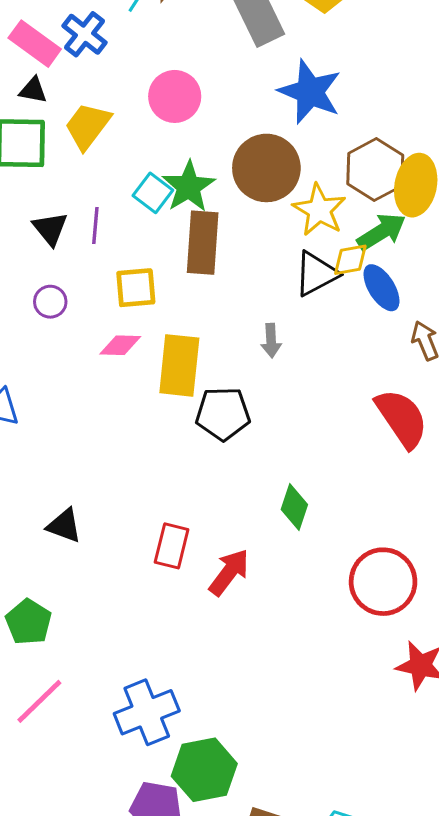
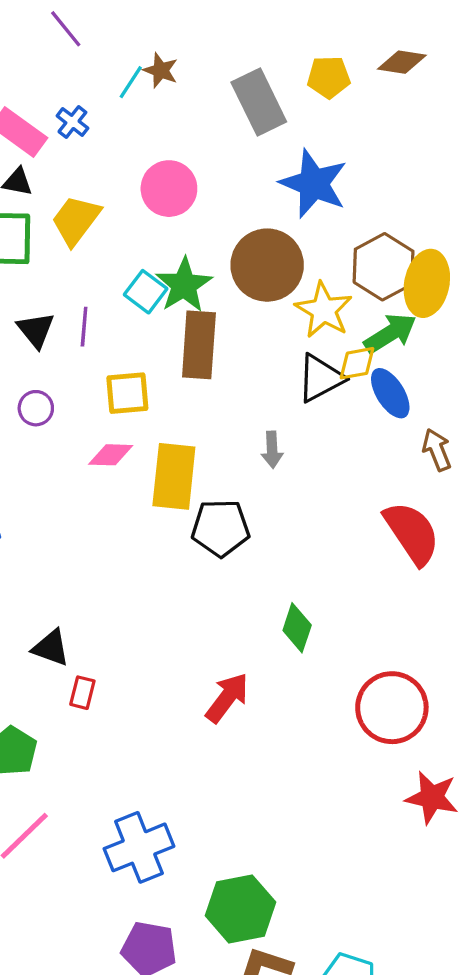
blue cross: (84, 34) -> (72, 122), size x0.7
red rectangle: (172, 546) -> (82, 693), moved, size x0.7
green hexagon: (204, 770) -> (240, 909), moved

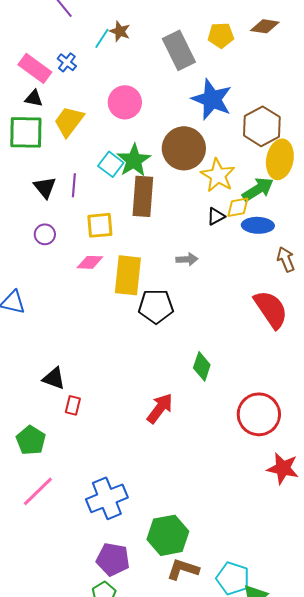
brown hexagon: (384, 267) -> (262, 126), moved
black triangle: (320, 378) -> (216, 216), size x0.6
blue ellipse: (390, 393) -> (258, 225), turned -56
gray arrow: (272, 450) -> (187, 259), turned -90

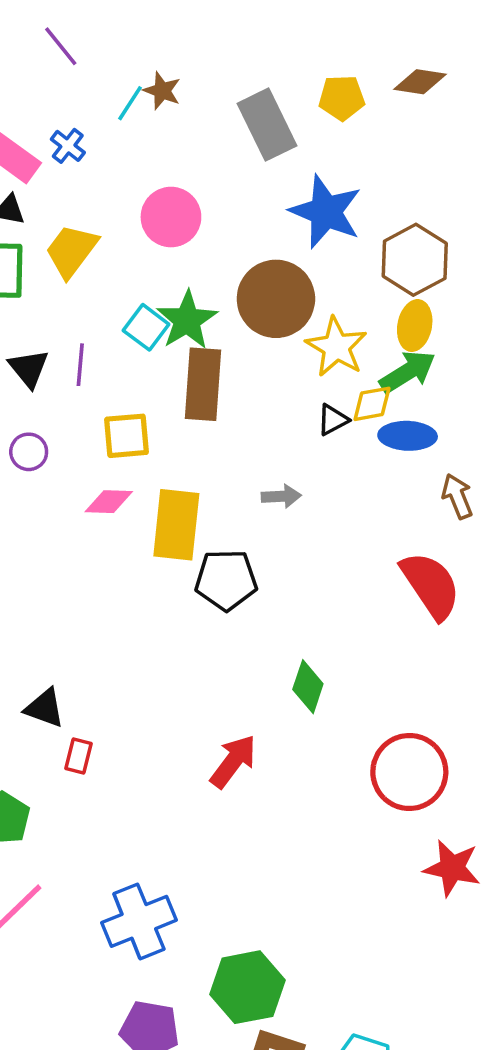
yellow ellipse: (280, 159) -> (415, 326), moved, size x0.7

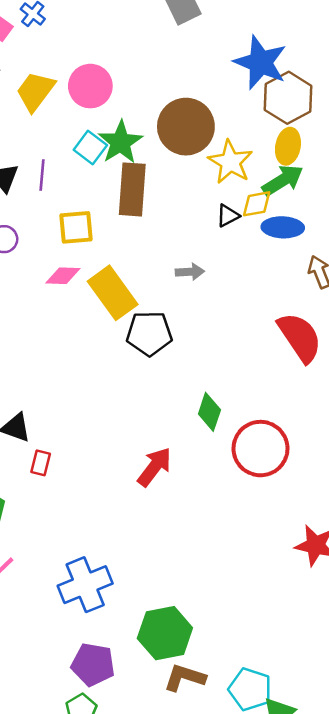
blue star: (326, 212) -> (260, 62), moved
pink circle: (171, 217) -> (90, 86), moved
yellow rectangle: (176, 525) -> (113, 293), turned -42
red circle: (409, 772) -> (260, 449), moved

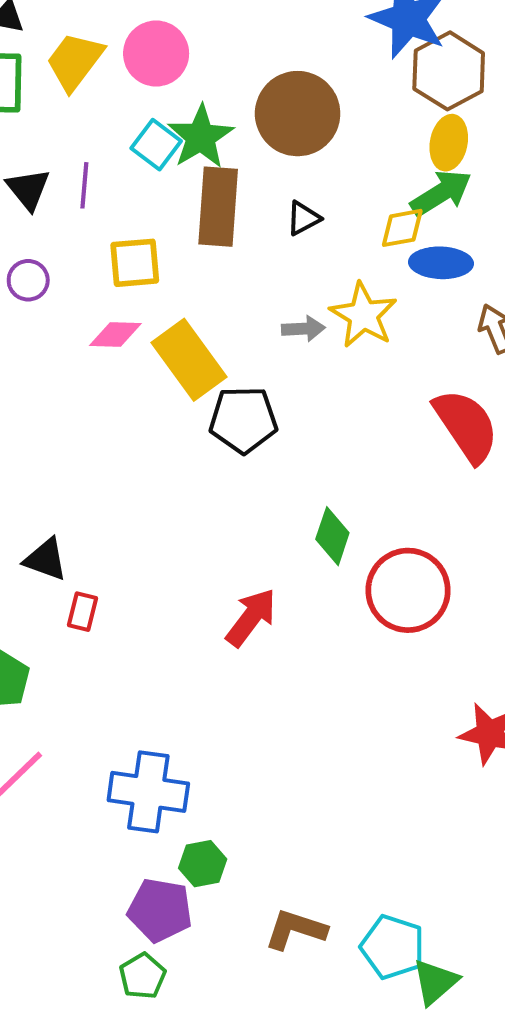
yellow star: (230, 162) -> (363, 315), moved
black triangle: (228, 216) -> (303, 218), moved
blue cross: (85, 585) -> (148, 792), turned 30
green hexagon: (165, 633) -> (203, 864), moved, size x0.6

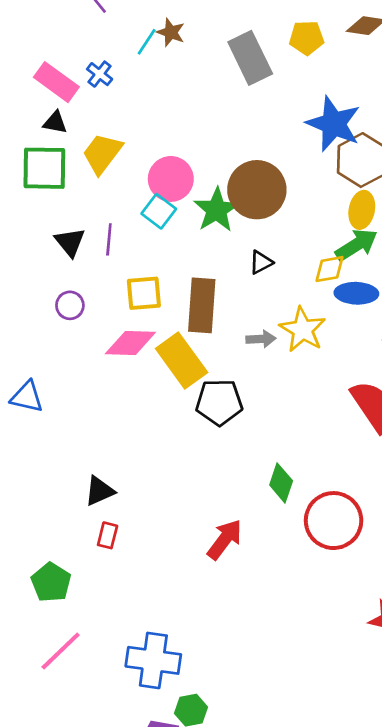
pink circle: (156, 54) -> (171, 179), moved
green star: (201, 137) -> (217, 210), moved
brown rectangle: (218, 207) -> (202, 305), moved
pink diamond: (115, 335) -> (130, 343), size x1.4
black triangle: (46, 559) -> (100, 491), moved, turned -44

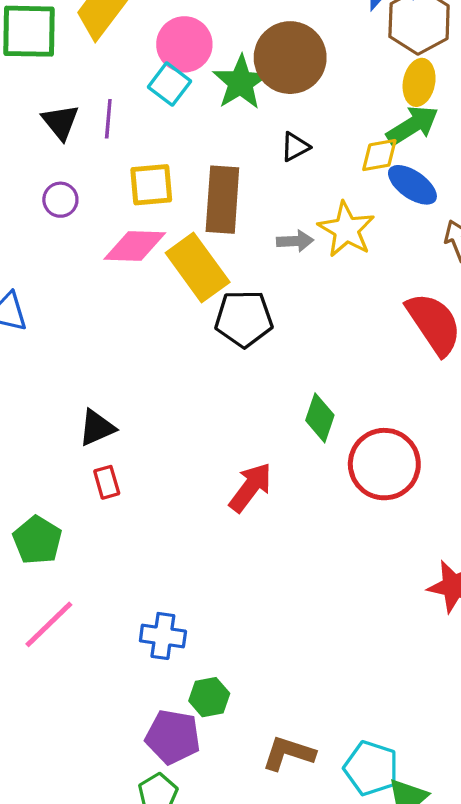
blue ellipse: (356, 293) -> (412, 185), turned 33
red rectangle: (108, 535) -> (107, 482), turned -30
blue cross: (153, 660) -> (163, 636), size x0.7

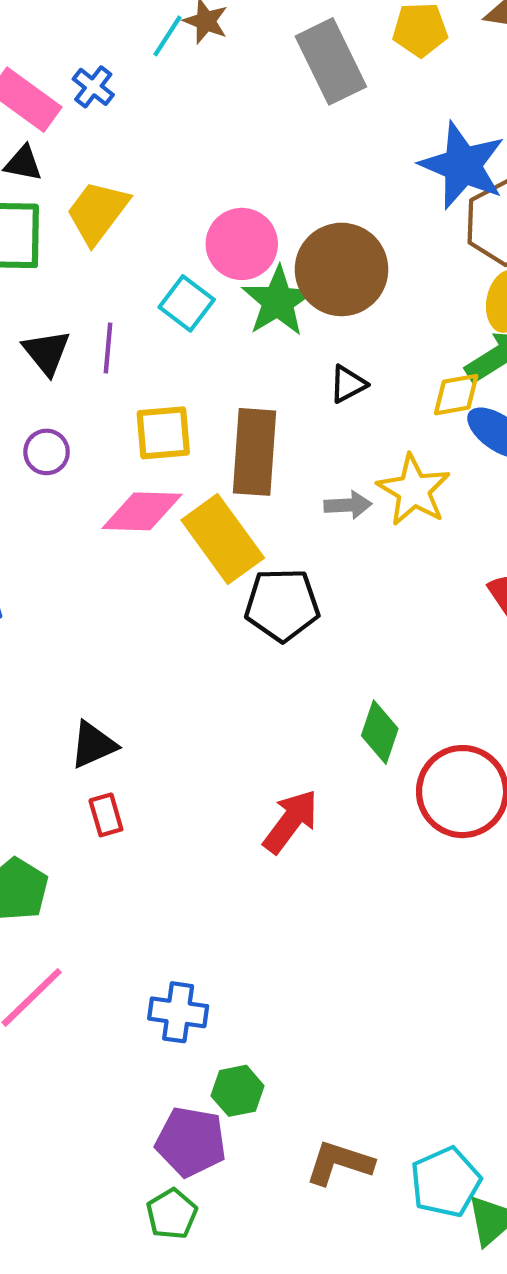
pink circle: (184, 44) -> (242, 244), moved
cyan pentagon: (371, 768) -> (446, 1182), turned 30

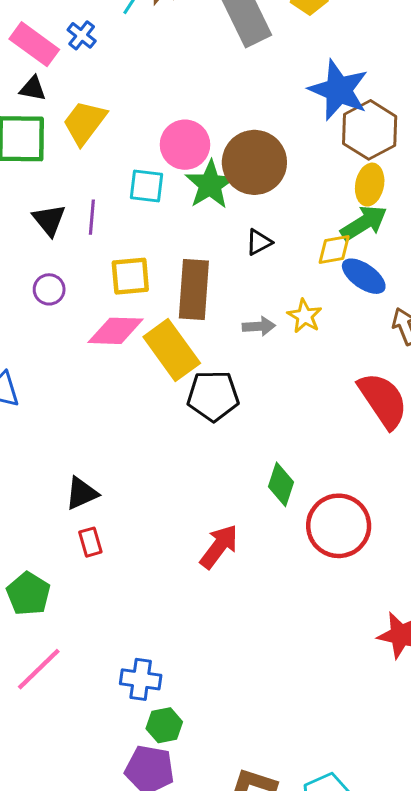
cyan square: (187, 303) -> (147, 186), turned -30
yellow star: (414, 490) -> (305, 316), size x0.7
green hexagon: (238, 1091) -> (164, 725), moved

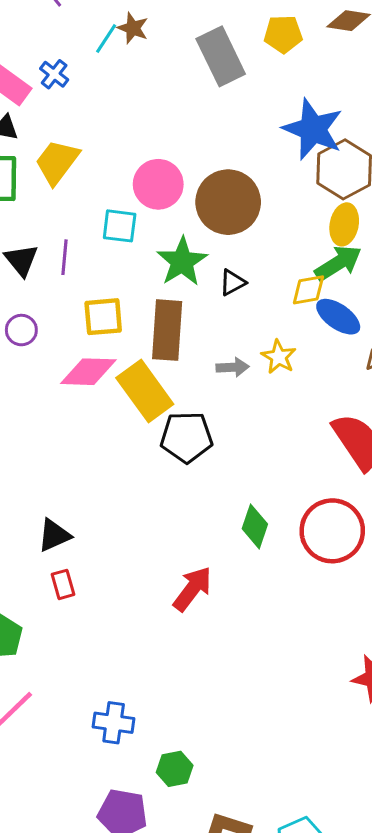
green star: (210, 185) -> (182, 262), moved
red circle: (339, 526) -> (332, 531), moved
green hexagon: (164, 725) -> (175, 769), moved

